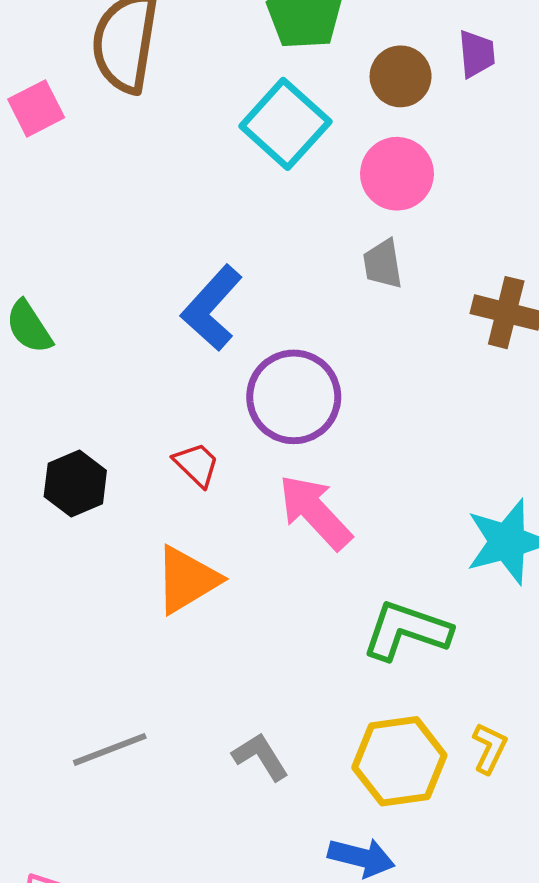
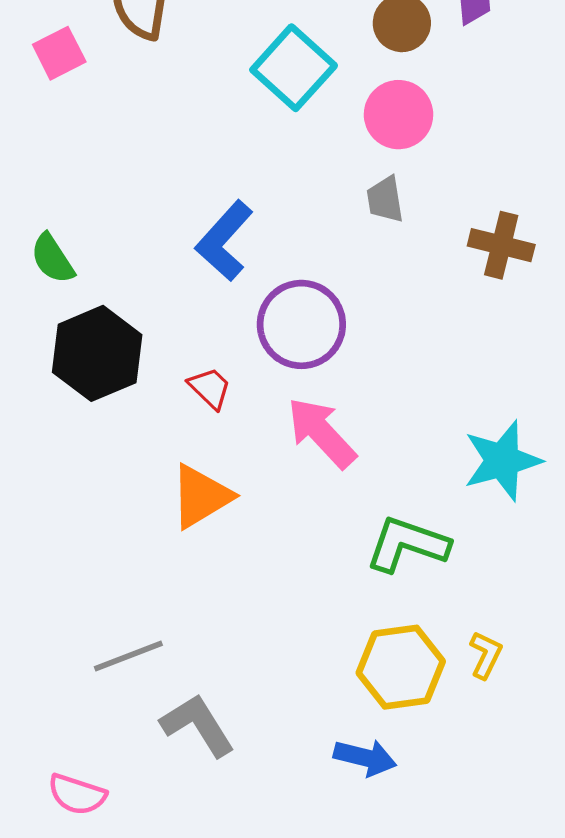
black hexagon: (75, 484) -> (97, 353), moved, size x1.5
gray L-shape: (260, 757) -> (198, 725), moved, size x1.4

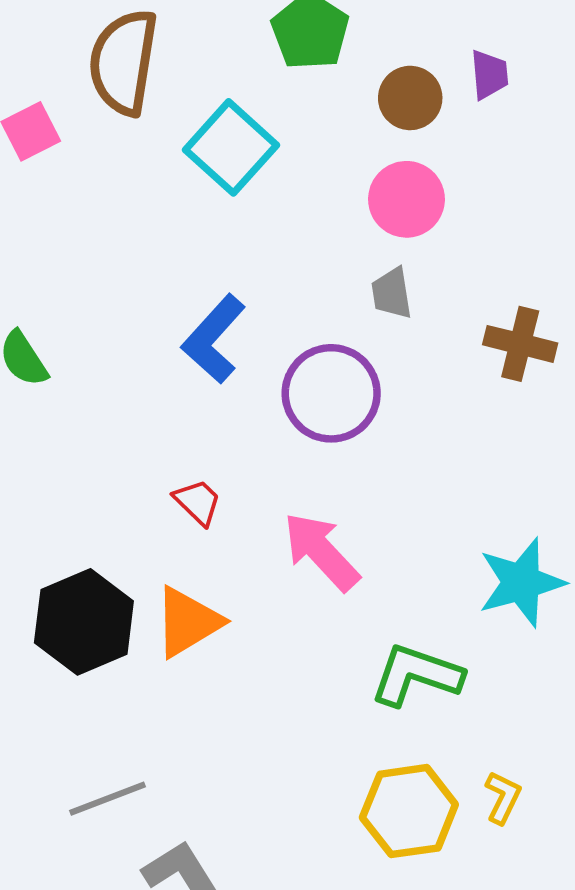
cyan square: (294, 68) -> (231, 147), moved
purple circle: (301, 324) -> (331, 393), moved
black hexagon: (97, 353) -> (84, 622), moved

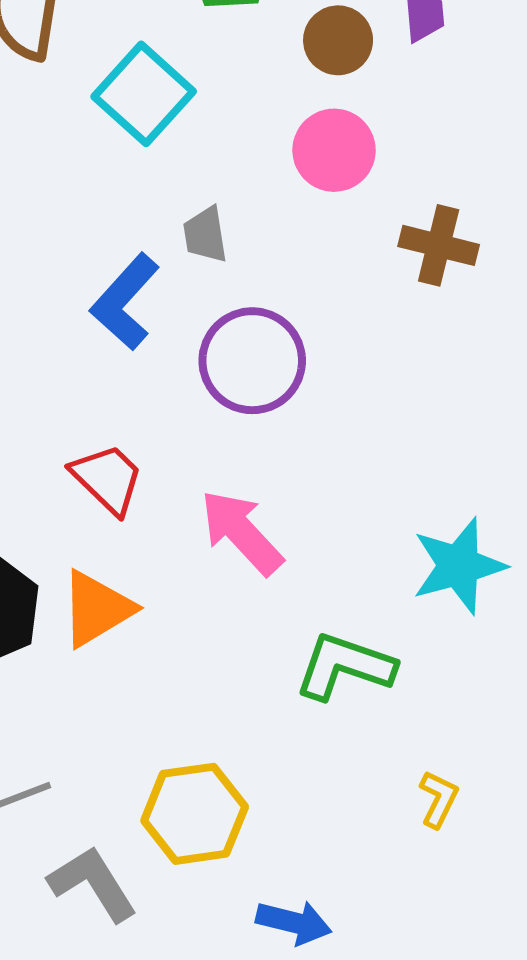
gray trapezoid: (392, 293) -> (205, 235), moved
brown cross: (520, 344) -> (439, 245), moved
red trapezoid: (198, 502) -> (107, 479), size x1.4
yellow hexagon: (409, 811) -> (195, 814), moved

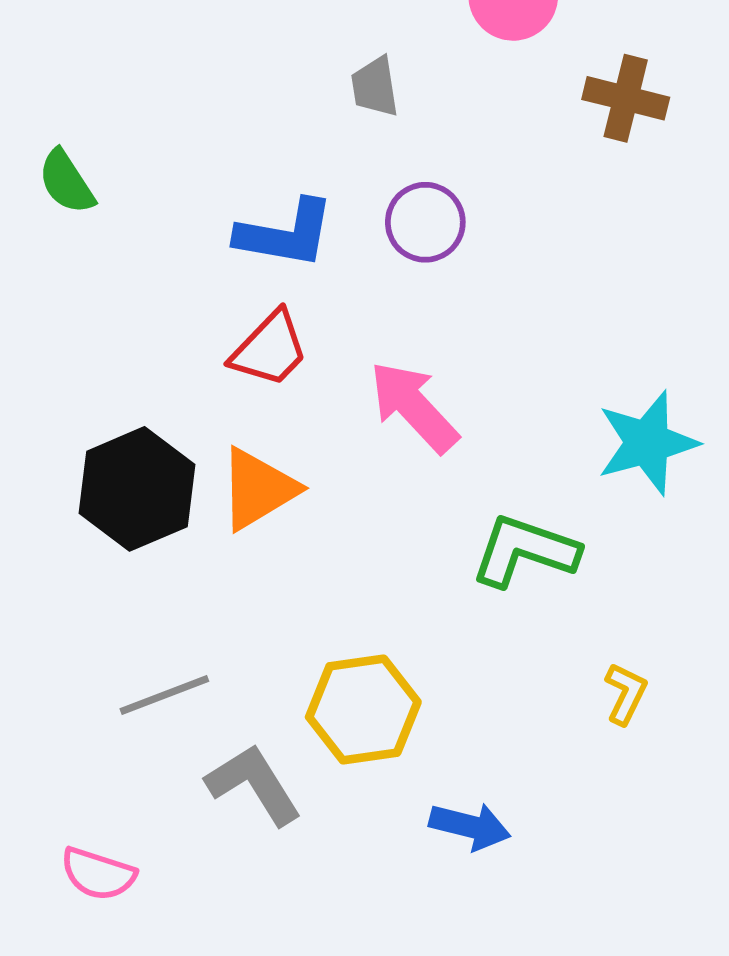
blue L-shape: (125, 302) -> (285, 234), moved, turned -122
purple circle: (252, 361) -> (425, 222), size x0.7
red trapezoid: (107, 479) -> (270, 349), turned 90

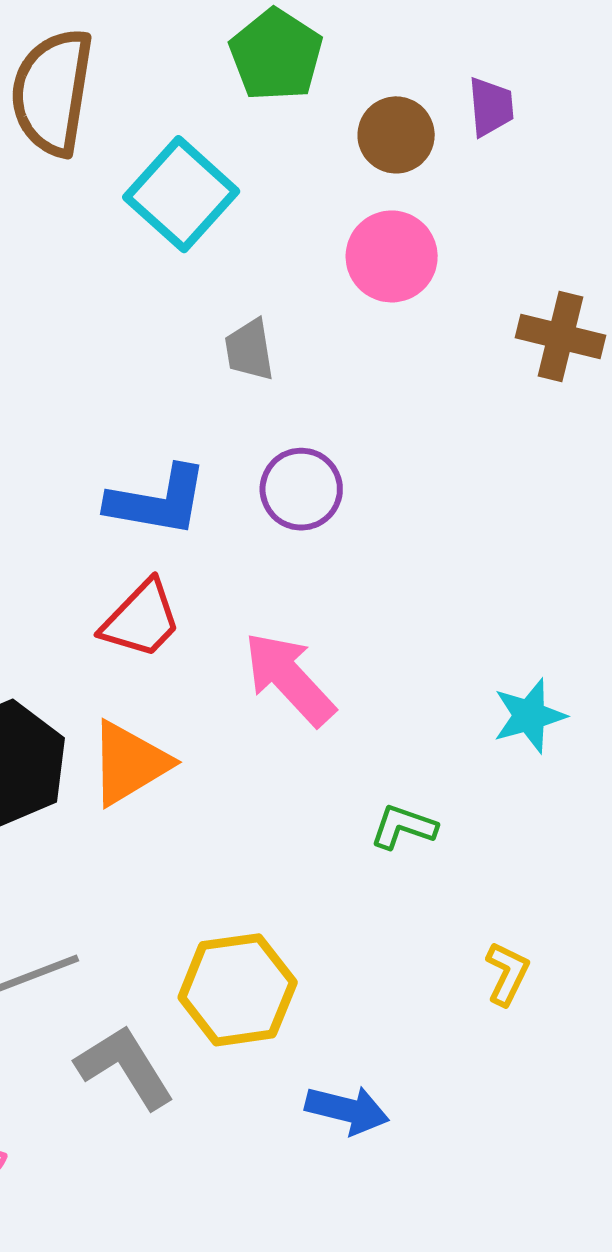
brown cross: (626, 98) -> (560, 336), moved
cyan star: (647, 443) -> (529, 716), size x0.7
green L-shape: (525, 551) -> (403, 827), size x0.6

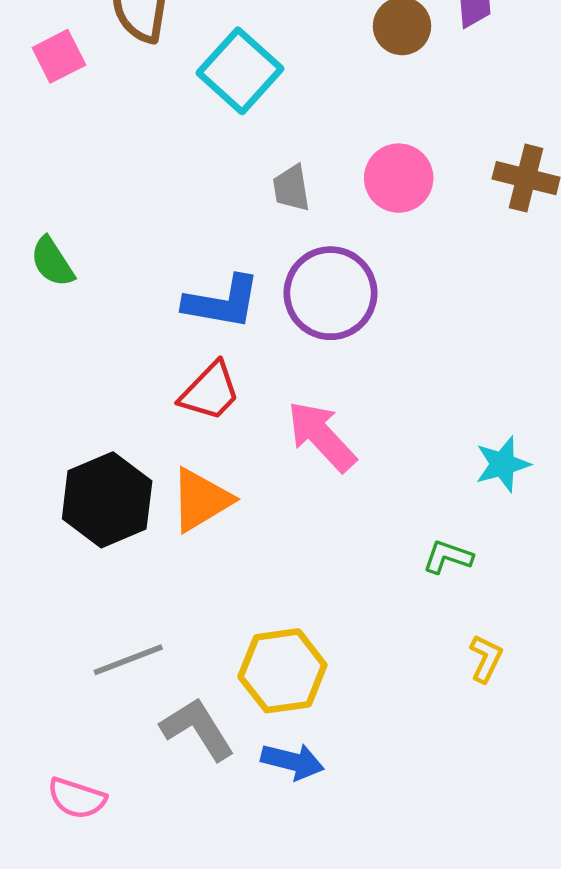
pink circle: (392, 256) -> (399, 178), moved
purple circle: (301, 489) -> (330, 293), size x1.5
green L-shape: (403, 827) -> (448, 557), moved
blue arrow: (347, 1110) -> (293, 761), moved

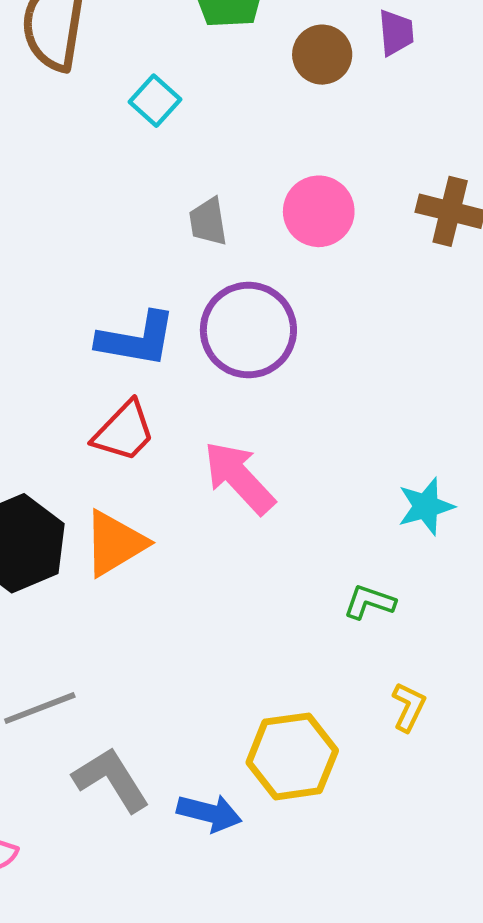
cyan square: (240, 71) -> (155, 101), size x0.6
yellow hexagon: (282, 671) -> (292, 756), moved

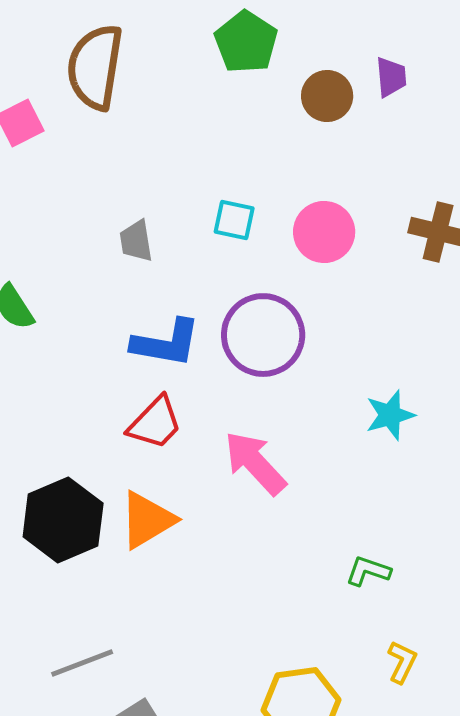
cyan square: (155, 101) -> (234, 220), moved, turned -30
gray trapezoid: (208, 222) -> (136, 241), moved
cyan star: (426, 506) -> (390, 415), moved

